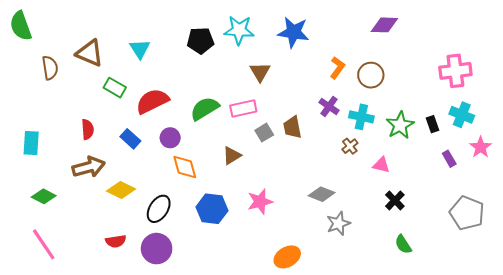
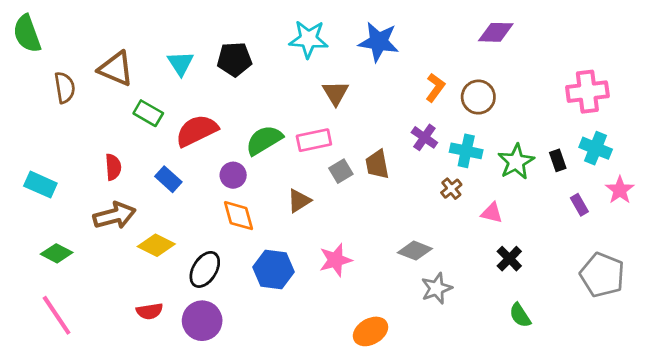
black pentagon: (200, 41) -> (234, 59), moved
purple circle: (170, 138) -> (233, 175), moved
cyan rectangle: (31, 143) -> (40, 185), turned -70

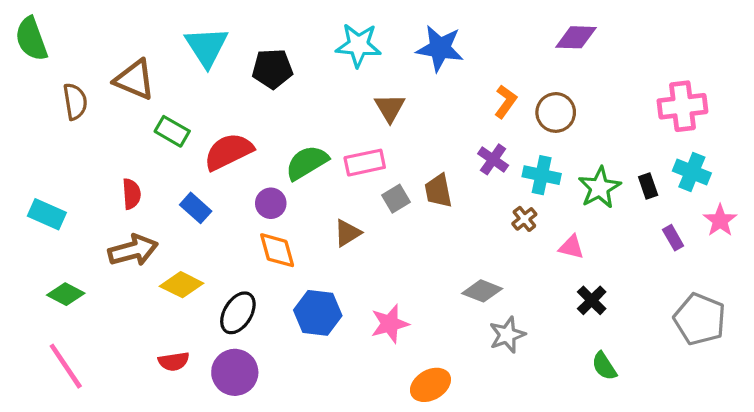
cyan triangle: (181, 63) -> (207, 47), moved, size x1.4
pink star: (335, 260) -> (390, 324), moved

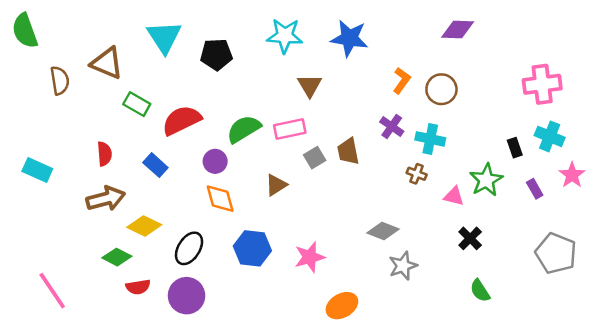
green star: (600, 188) -> (486, 180), moved
brown cross: (524, 219) -> (417, 174), turned -30
green diamond: (66, 294) -> (117, 257), moved

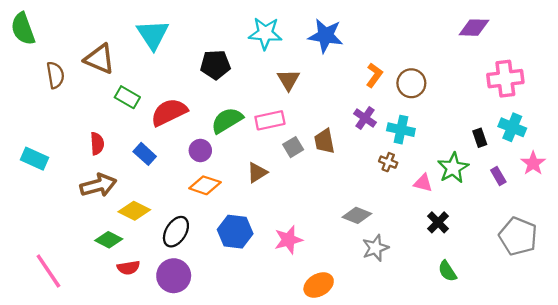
purple diamond: (458, 30) -> (474, 28), moved
black pentagon: (216, 54) -> (215, 65), moved
orange diamond: (220, 199) -> (205, 185), turned -56

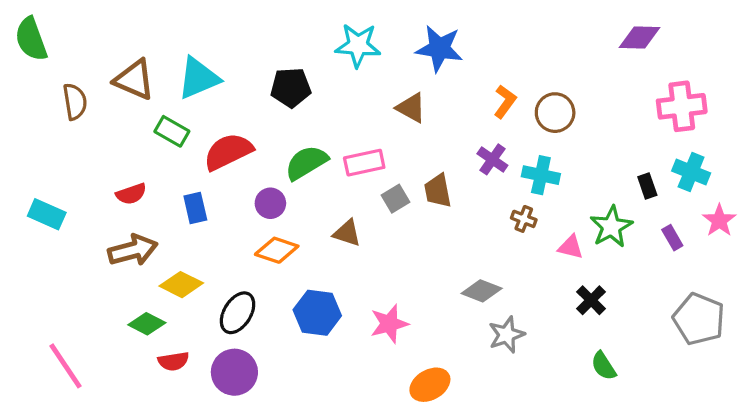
cyan triangle: (153, 35) -> (198, 78), moved, turned 40
brown triangle: (288, 80) -> (411, 108), moved, turned -30
red semicircle: (97, 144) -> (131, 194), turned 75
blue rectangle: (145, 154) -> (195, 208), turned 35
brown triangle: (257, 173) -> (347, 233), turned 50

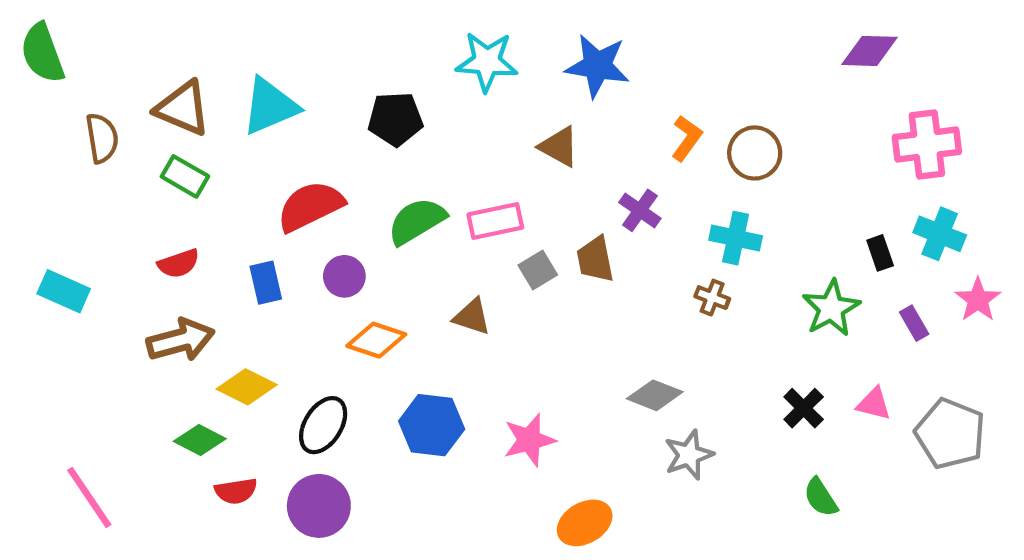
green rectangle: (172, 131) -> (185, 176), moved
purple cross: (492, 159) -> (640, 210), moved
purple circle: (270, 203) -> (344, 276), moved
pink triangle: (571, 247) -> (874, 404), moved

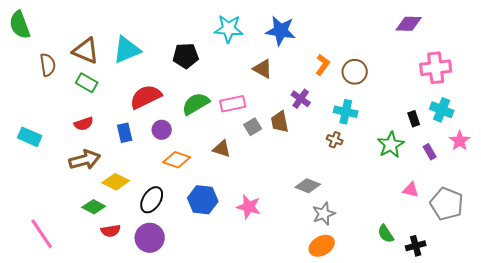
black cross: (804, 408) -> (416, 246), moved, turned 30
pink star: (529, 440) -> (249, 207), turned 30
orange ellipse: (585, 523) -> (322, 246), moved

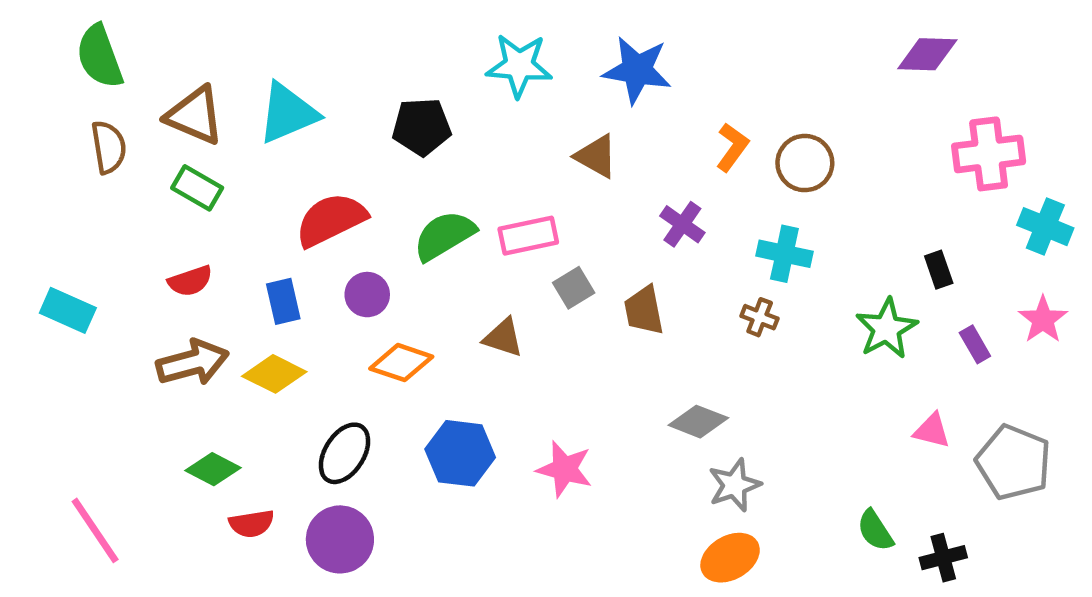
green semicircle: (20, 25) -> (100, 56), moved
cyan cross: (442, 110) -> (1045, 227), moved
brown trapezoid: (280, 122) -> (644, 310), moved
yellow diamond: (116, 182) -> (274, 374), moved

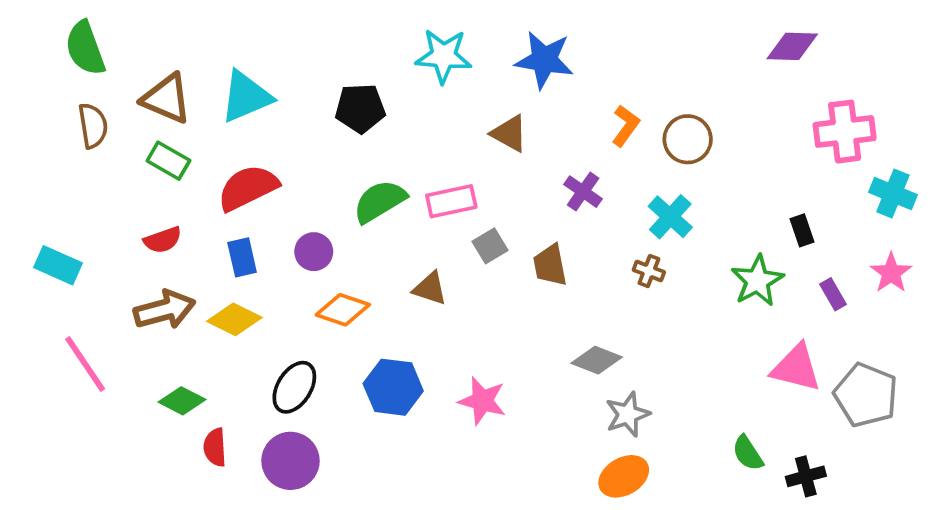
red semicircle: (331, 220) -> (248, 188), moved
cyan cross: (784, 254) -> (670, 217), turned 30
pink triangle: (932, 431) -> (796, 368), size x1.6
red semicircle: (252, 524) -> (215, 447), turned 96
pink line: (95, 530) -> (85, 364), moved

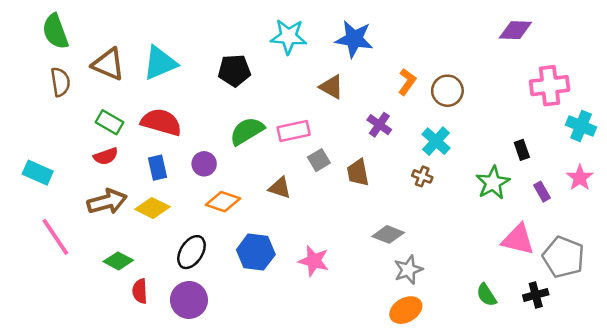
green rectangle: (168, 161) -> (110, 122), moved
red semicircle: (248, 188) -> (161, 122), turned 42
black cross: (806, 476) -> (536, 295), moved

